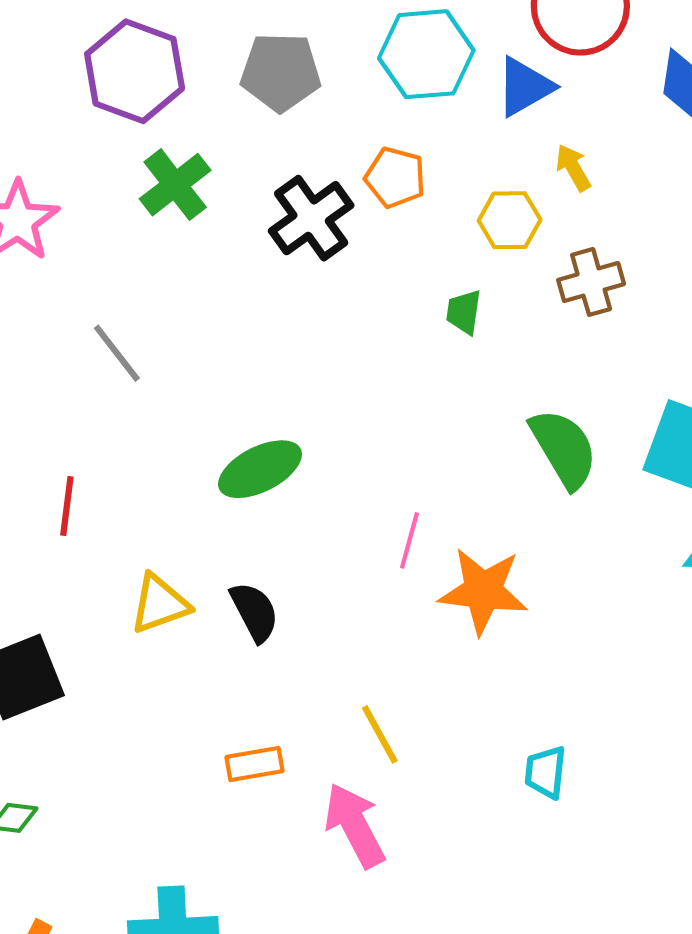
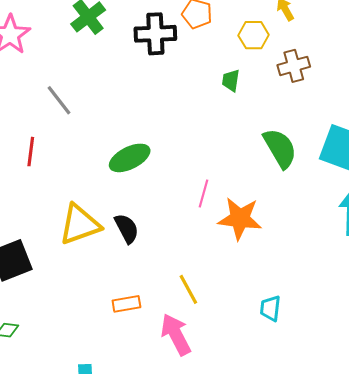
black cross: (311, 218) -> (155, 34), turned 33
red line: (67, 506) -> (31, 152), moved
yellow triangle: (160, 604) -> (80, 224), size x1.4

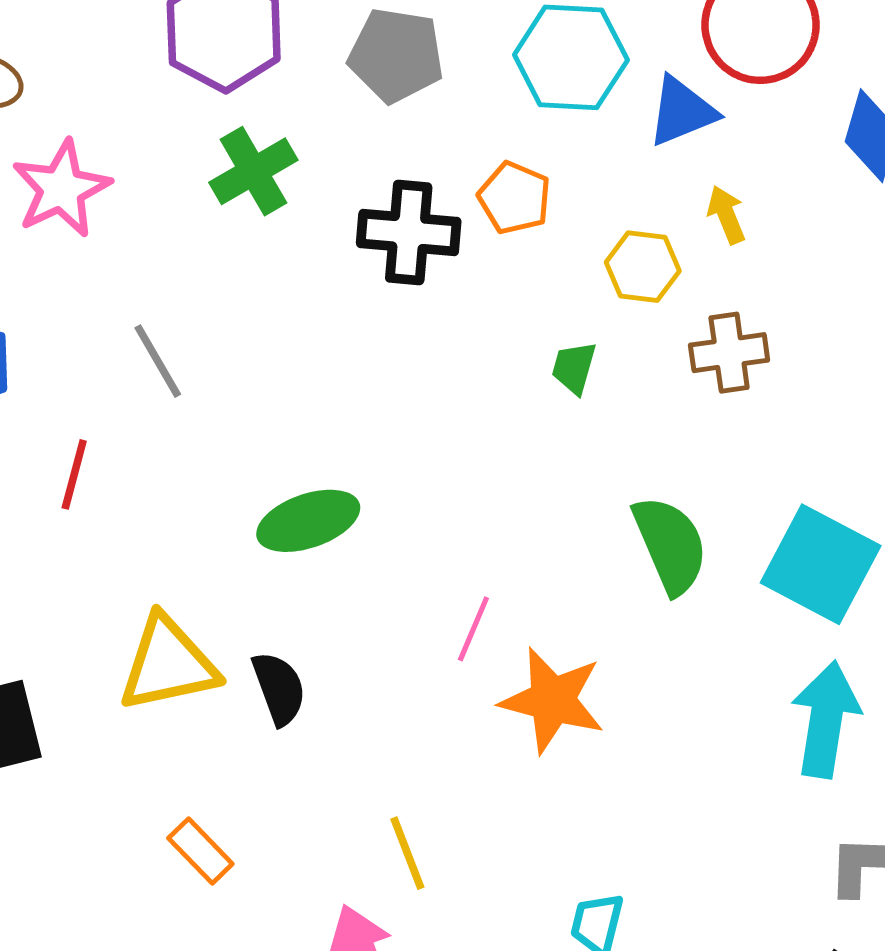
orange rectangle: (126, 304) -> (200, 851), moved, turned 48

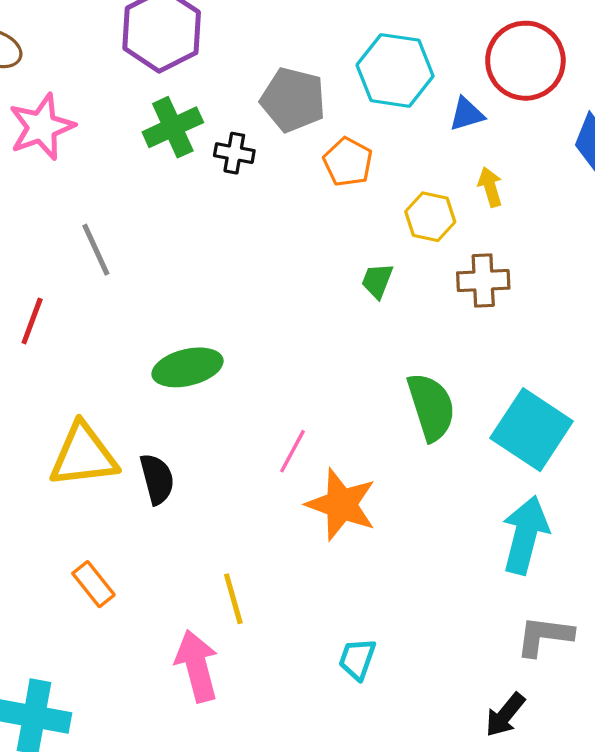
gray pentagon: (396, 55) -> (293, 100), moved
blue triangle: (682, 111) -> (467, 114), size x0.7
black cross: (409, 233) -> (234, 153), moved, size x0.6

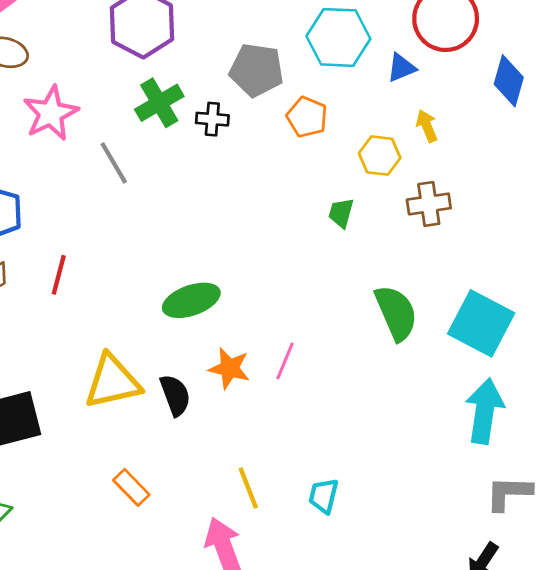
gray line: (96, 250) -> (114, 163), moved
orange star: (341, 504) -> (229, 368), moved, size x0.7
cyan trapezoid: (357, 659) -> (324, 496), moved

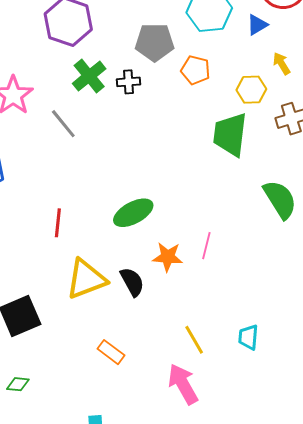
green trapezoid: (341, 213) -> (230, 134), size x2.0
red line: (59, 275) -> (58, 223), moved

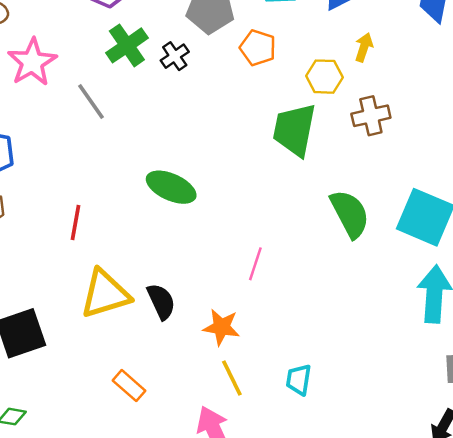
yellow arrow: (282, 63) -> (364, 47), turned 45
black cross: (129, 82) -> (175, 56), turned -35
green ellipse: (133, 213) -> (171, 187), moved, turned 48
orange star: (168, 257) -> (221, 327), moved

